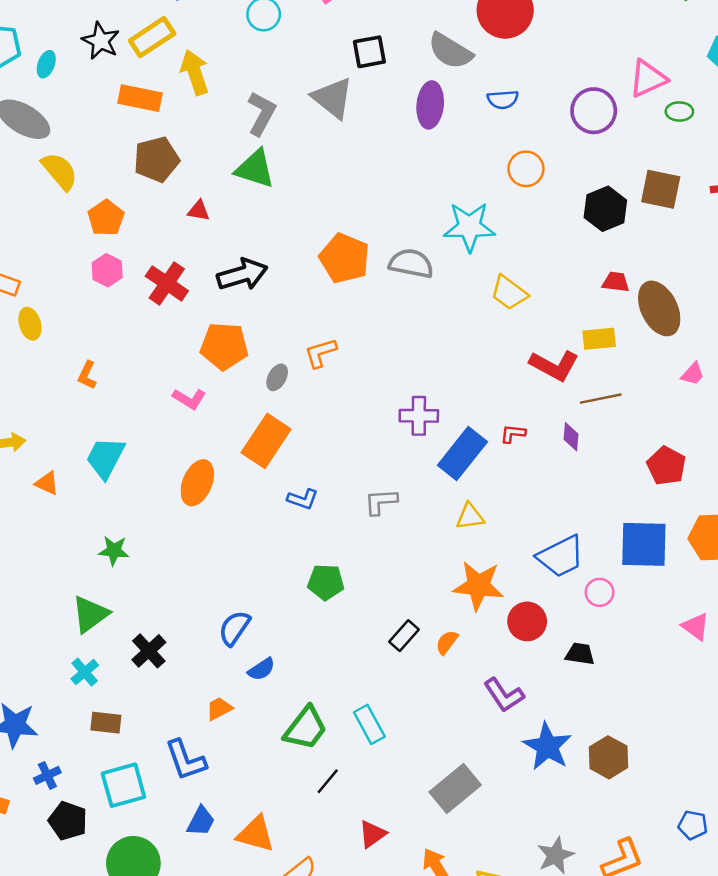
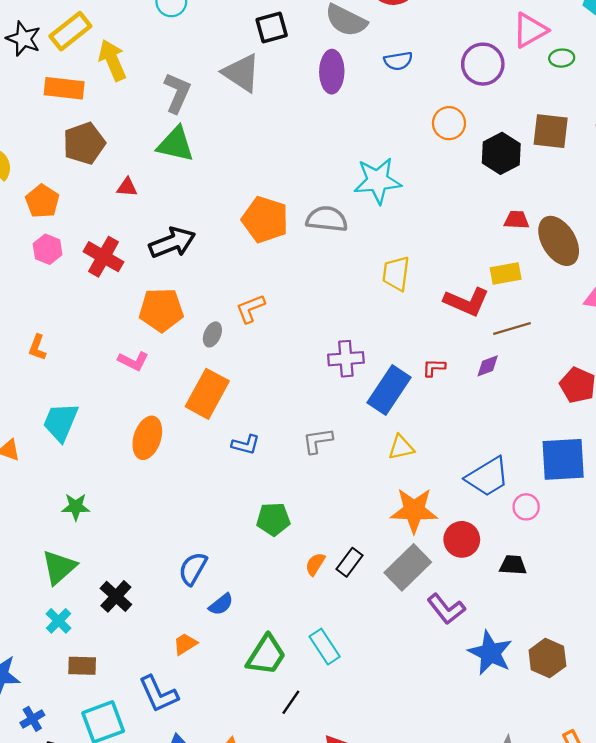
orange circle: (526, 169) -> (449, 123), moved
yellow trapezoid: (509, 293) -> (396, 273), moved, turned 66
purple diamond: (571, 437) -> (488, 366), turned 70
orange semicircle: (447, 642) -> (315, 564), moved
gray rectangle: (455, 789) -> (408, 567), moved

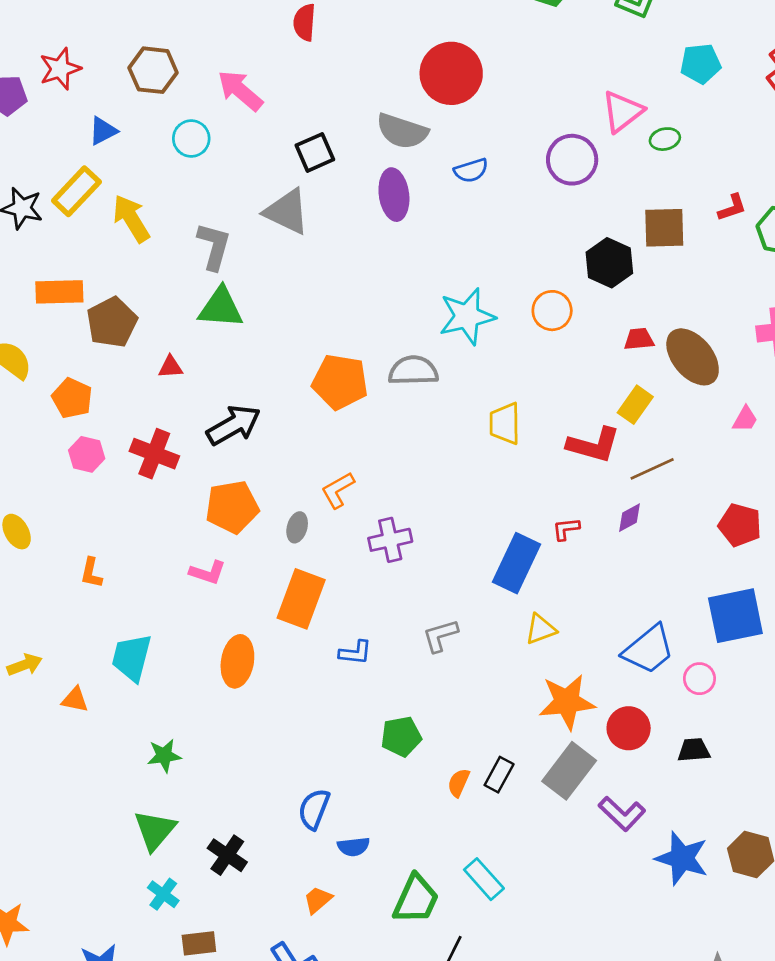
orange rectangle: (64, 88) -> (59, 292), moved
orange circle: (449, 123) -> (552, 311), moved
yellow rectangle: (506, 273) -> (635, 405), turned -36
purple cross: (346, 359) -> (390, 540), moved
blue semicircle: (221, 604) -> (354, 847), turned 40

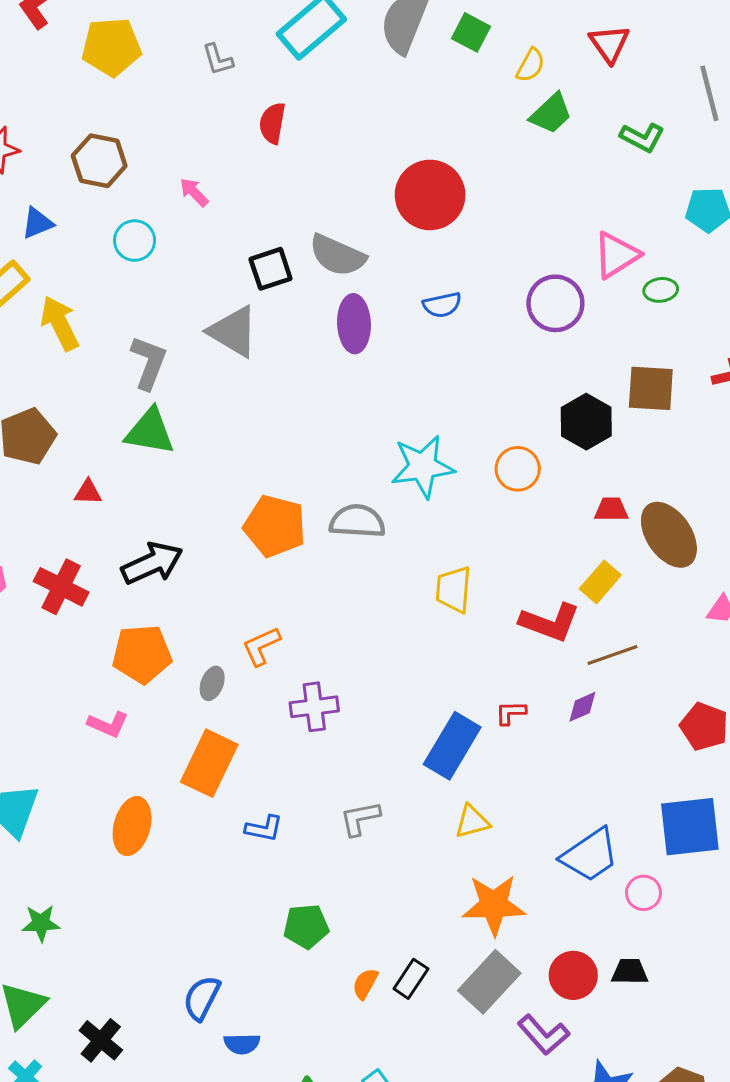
pink arrow: (240, 90) -> (194, 192), size x0.6
gray semicircle: (402, 131) -> (337, 255), moved
red circle: (629, 728) -> (573, 975), moved

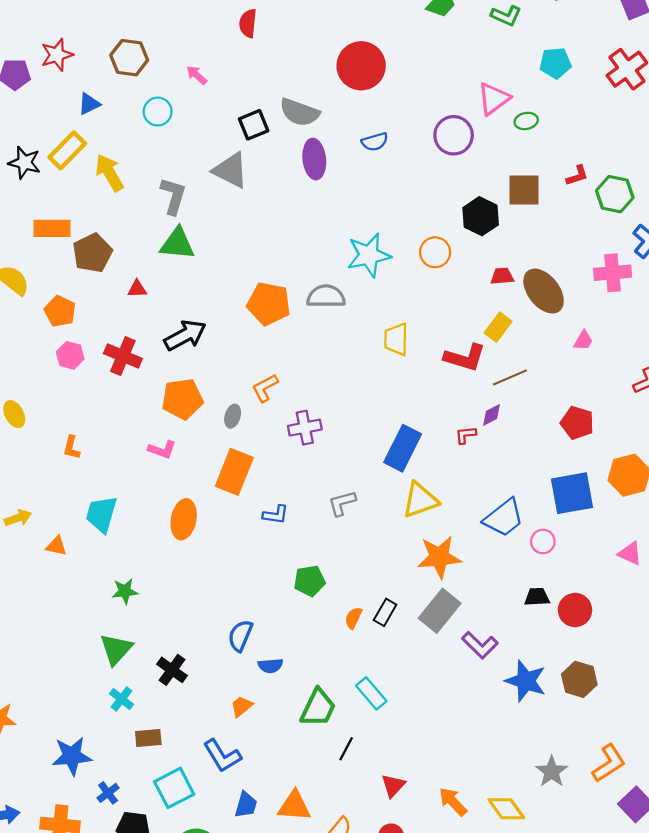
red L-shape: (511, 713) -> (466, 435), moved
yellow triangle: (472, 822) -> (420, 500), size x1.5
red circle: (573, 975) -> (575, 610), moved

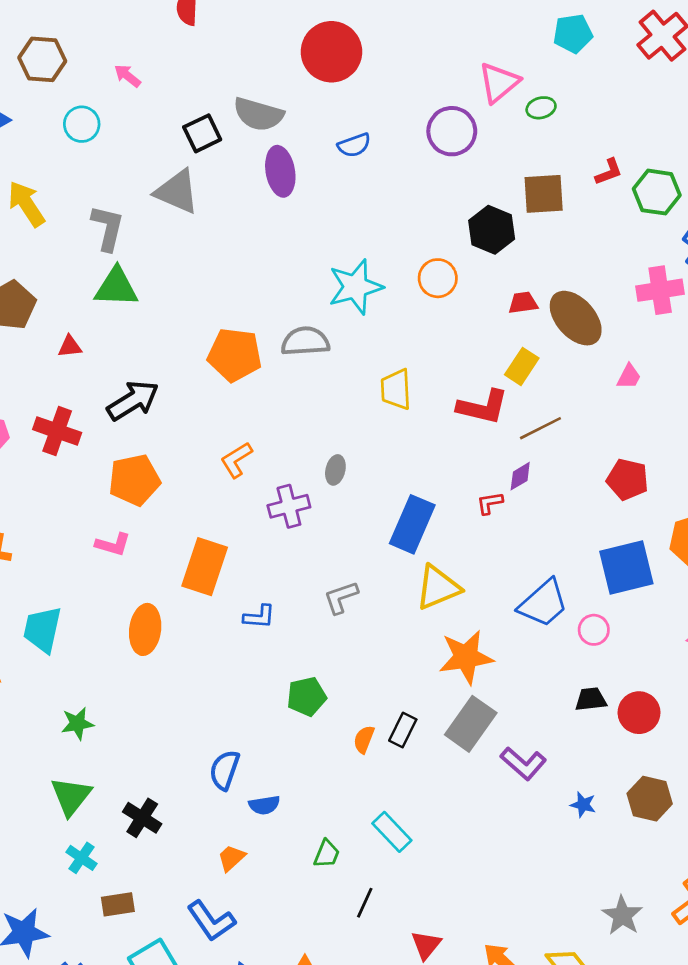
gray ellipse: (233, 416) -> (335, 470), moved
blue star: (526, 681) -> (583, 805), size x0.5
green trapezoid: (318, 708) -> (327, 854), size x0.6

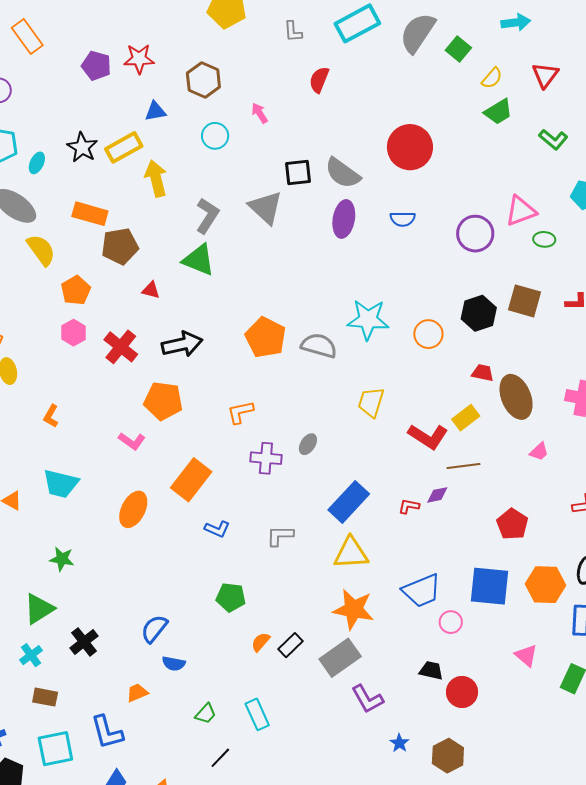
cyan trapezoid: (42, 629) -> (61, 484), turned -108

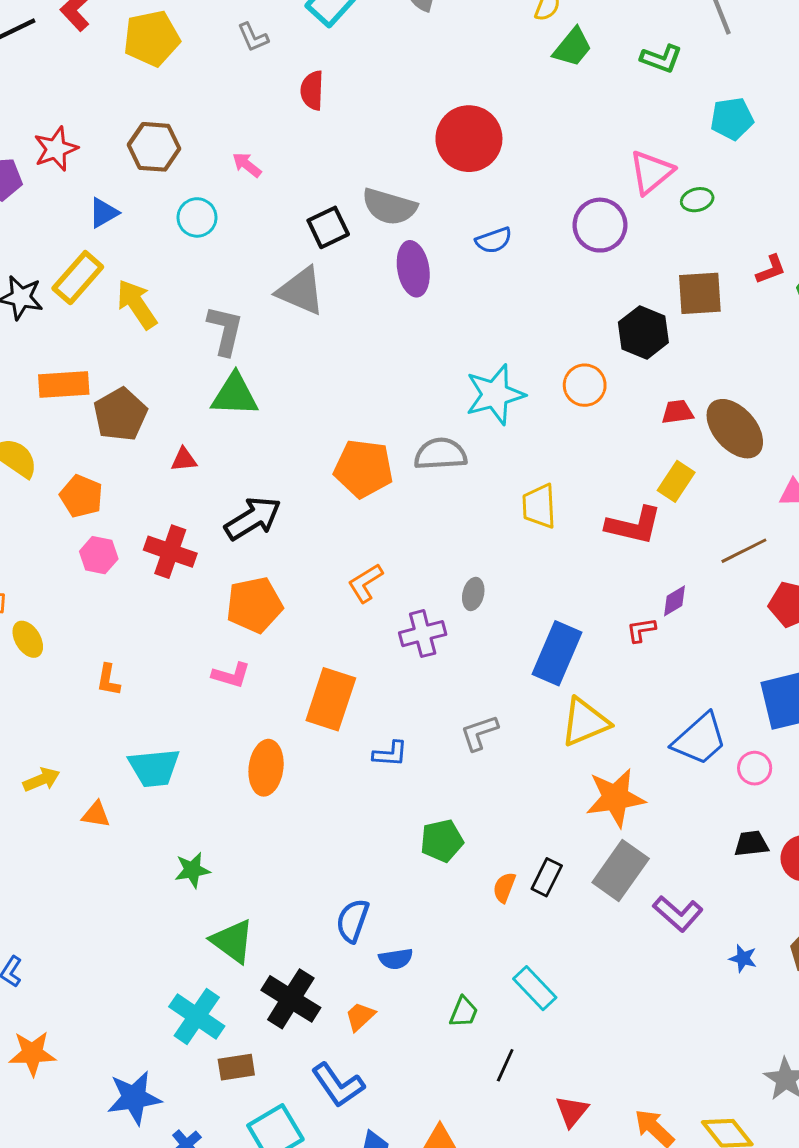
brown line: (464, 466) -> (744, 551), moved
green triangle: (39, 609) -> (232, 941), moved, turned -32
black cross: (84, 642) -> (291, 999), moved, size x1.4
cyan cross: (31, 655) -> (197, 1016), size x1.6

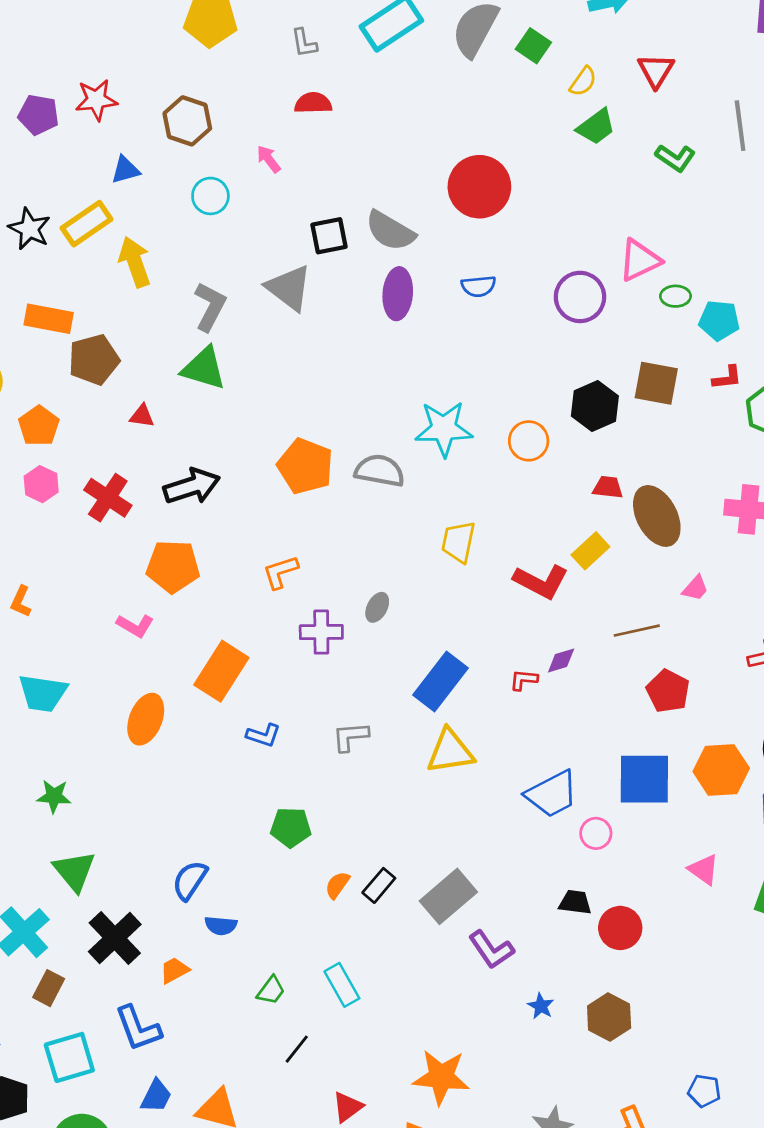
red semicircle: (312, 90) -> (313, 103), moved, turned 72
cyan pentagon: (732, 119) -> (719, 320), moved
orange star: (615, 798) -> (441, 1077), moved
brown rectangle: (236, 1067) -> (49, 988), turned -68

